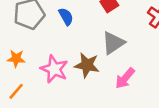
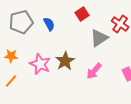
gray triangle: (113, 43) -> (99, 38), moved
brown star: (87, 65) -> (65, 61), turned 30

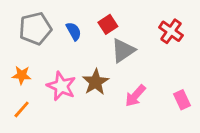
red square: (82, 14) -> (108, 24), moved
gray triangle: (99, 38) -> (123, 50), moved

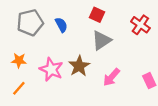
red square: (108, 24) -> (97, 15), moved, turned -32

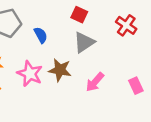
blue semicircle: (61, 25) -> (41, 35), moved
brown star: (79, 66) -> (60, 70), turned -30

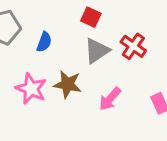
red cross: (126, 25) -> (133, 46), moved
blue semicircle: (41, 35) -> (44, 42), turned 49

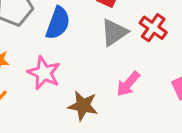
blue semicircle: (44, 42) -> (58, 23), size x1.5
brown star: (68, 84) -> (83, 106), moved

